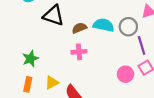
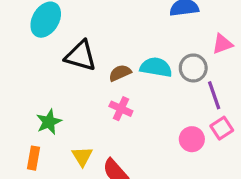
pink cross: (79, 52) -> (121, 109), turned 32
yellow triangle: (52, 83) -> (82, 156), turned -32
orange rectangle: (28, 84) -> (34, 158), moved

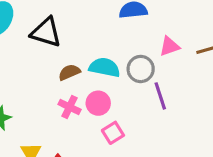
black triangle: (81, 56) -> (46, 32), moved
pink square: (222, 128) -> (113, 133), moved
pink circle: (192, 139) -> (98, 103), moved

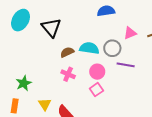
black triangle: (46, 32) -> (51, 27), turned 35
purple line: (160, 96) -> (126, 65), turned -60
pink circle: (98, 103) -> (97, 72), moved

